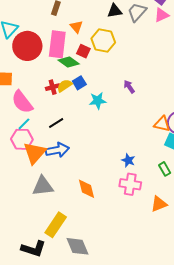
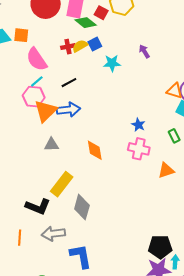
gray triangle: (43, 186) -> (51, 145), size x0.7
gray diamond: (77, 246) -> (82, 207), turned 35

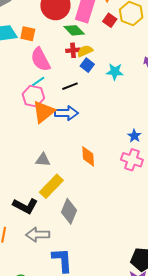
green diamond: (86, 23) -> (74, 30), moved
blue square: (95, 44) -> (87, 65), moved, turned -32
gray triangle: (51, 145) -> (43, 160), moved

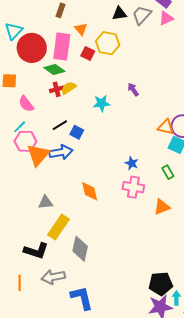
pink semicircle: (40, 59) -> (26, 104), size x0.7
blue square: (87, 65) -> (77, 132), moved
cyan line: (38, 81) -> (20, 127), moved

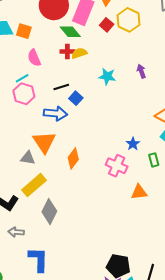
orange triangle: (38, 155) -> (44, 142), moved, turned -30
blue star: (132, 163) -> (133, 144), moved
orange diamond: (90, 191) -> (73, 158), turned 35
gray arrow: (53, 277) -> (16, 232), size x0.7

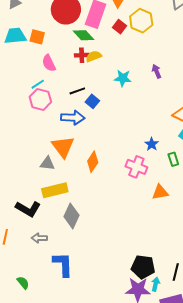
yellow rectangle: (34, 185) -> (55, 190), turned 30

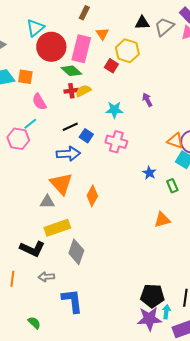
red square: (120, 27) -> (111, 66), moved
pink hexagon: (40, 99) -> (18, 139), moved
pink cross: (136, 167) -> (116, 142), moved

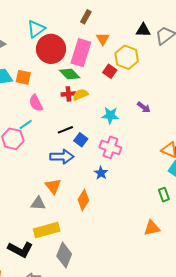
purple arrow: (147, 100) -> (144, 107), turned 152
blue star: (149, 173) -> (101, 173), moved
orange triangle: (61, 184) -> (53, 186), size x0.7

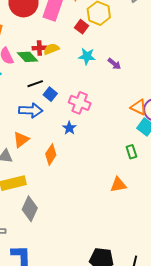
green diamond: (70, 74) -> (28, 57), moved
cyan star: (110, 115) -> (87, 56), moved
orange triangle: (53, 186) -> (21, 140), turned 30

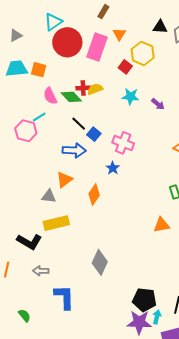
black line: (35, 84) -> (79, 124), turned 63
gray diamond: (30, 209) -> (100, 262), moved

